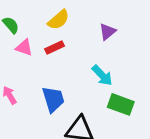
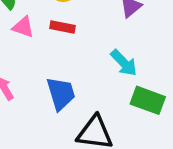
red rectangle: (55, 48) -> (63, 27), turned 36

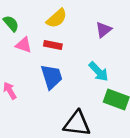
blue trapezoid: (61, 94) -> (52, 77), moved

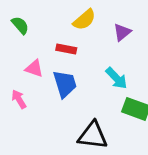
yellow semicircle: (57, 18) -> (84, 20), moved
pink triangle: (24, 45) -> (34, 68), moved

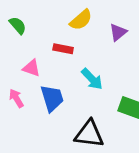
cyan arrow: (116, 78) -> (92, 79), moved
blue trapezoid: (65, 84) -> (52, 98), moved

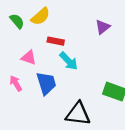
yellow semicircle: (81, 20) -> (40, 16), moved
cyan arrow: (92, 79) -> (69, 61), moved

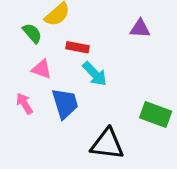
green semicircle: (17, 21) -> (32, 33), moved
purple triangle: (103, 27) -> (140, 28), turned 42

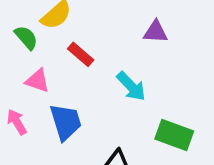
red rectangle: (78, 47) -> (81, 54), turned 30
cyan arrow: (95, 74) -> (131, 86), moved

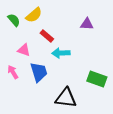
green semicircle: (26, 38) -> (14, 20), moved
cyan arrow: (131, 86) -> (61, 53), moved, turned 132

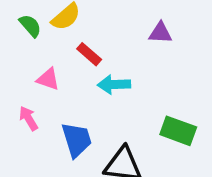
blue trapezoid: (39, 72) -> (77, 140), moved

